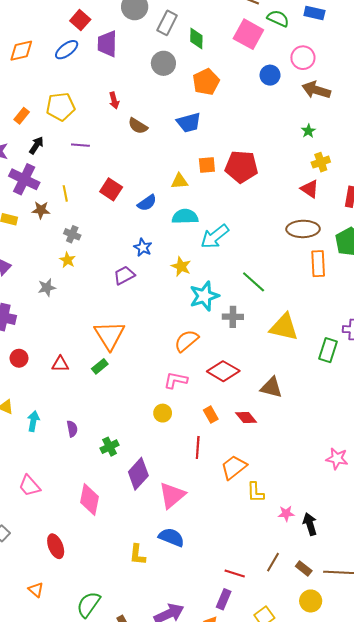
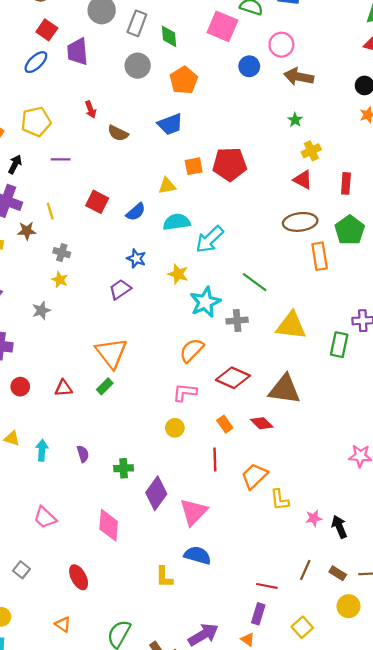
brown triangle: (271, 387) -> (285, 389), size x1.4
green cross: (110, 447) -> (124, 468), turned 30

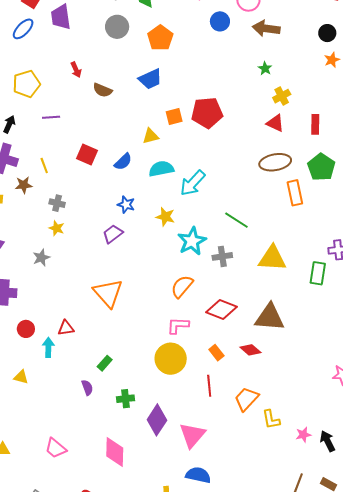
green rectangle: (105, 386) -> (105, 363), moved
yellow circle: (175, 428) -> (171, 359), size x1.8
cyan arrow: (42, 450) -> (48, 347), moved

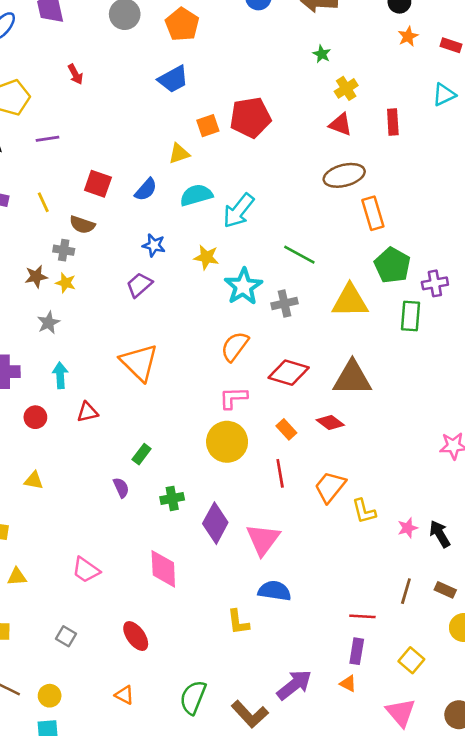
brown semicircle: (102, 90) -> (82, 225), moved
green pentagon: (321, 167) -> (392, 265), moved
brown star: (24, 185) -> (36, 277), moved
cyan arrow: (48, 347) -> (60, 375), moved

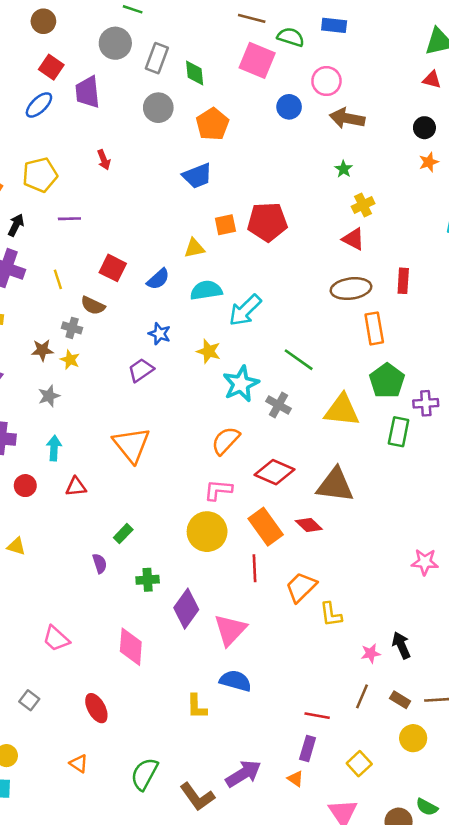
red rectangle: (393, 122) -> (403, 281), moved
gray cross: (284, 303) -> (278, 405), turned 35
orange rectangle: (286, 429) -> (266, 527), size x1.8
pink star: (408, 528) -> (371, 653), moved

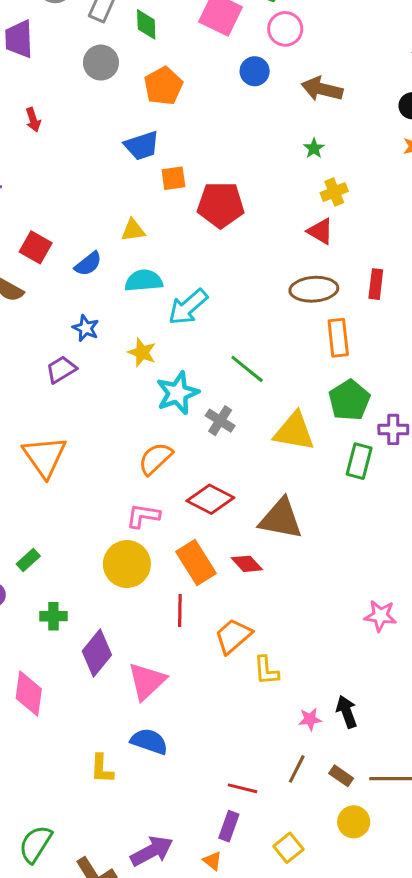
pink circle: (326, 81) -> (285, 29), moved
orange square: (225, 225) -> (173, 178), moved

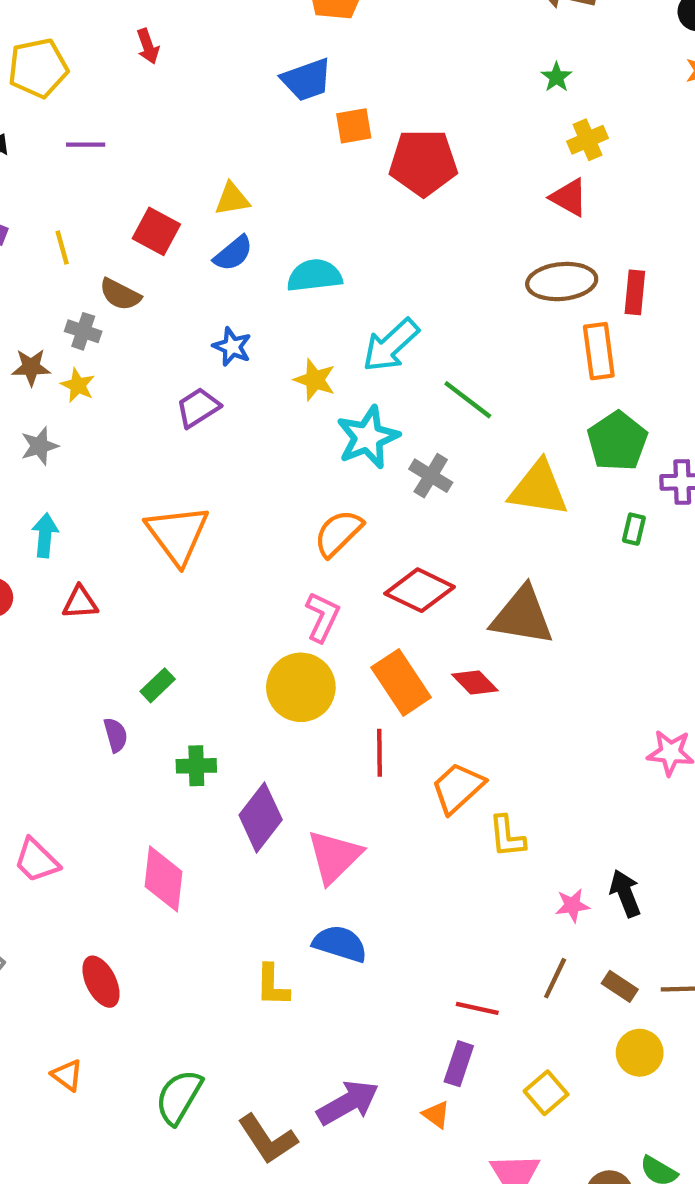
yellow triangle: (133, 230) -> (232, 199), moved
red rectangle: (376, 284) -> (635, 292), moved
cyan arrow: (188, 307) -> (391, 345), moved
green rectangle: (359, 461) -> (634, 529), size x0.6
pink L-shape: (143, 516) -> (322, 617), turned 108

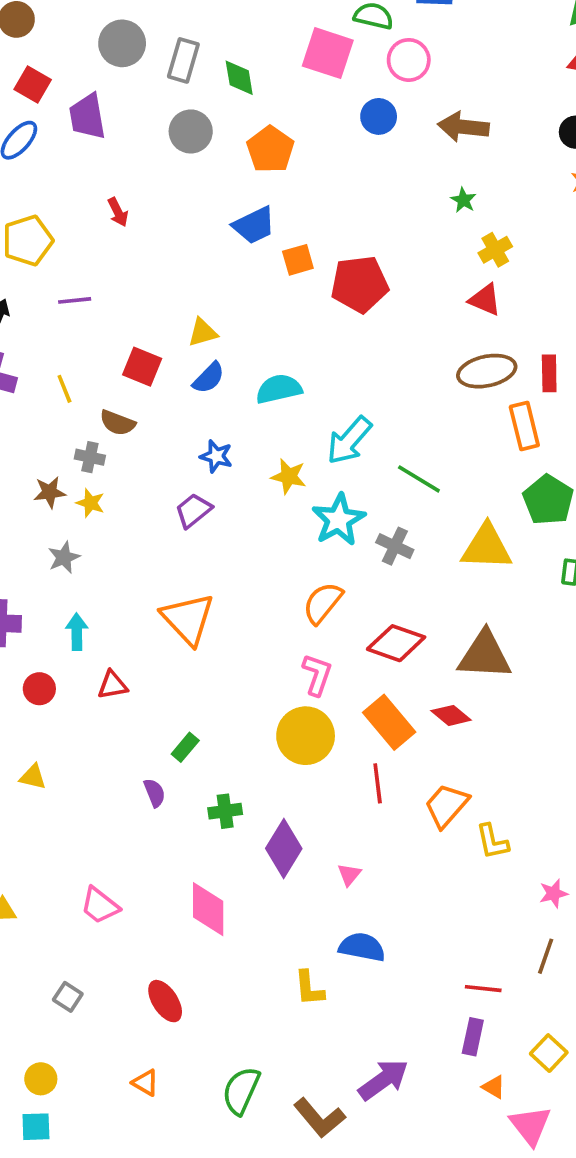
pink triangle: (334, 857) -> (349, 875), size x0.5
orange triangle: (436, 1114) -> (494, 1087), moved

